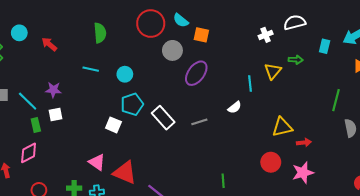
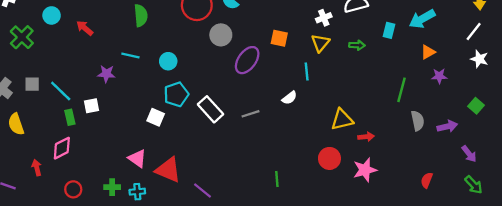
orange square: (201, 35) -> (279, 38), moved
yellow triangle: (273, 71) -> (320, 43), moved
purple star: (53, 90) -> (106, 74), moved

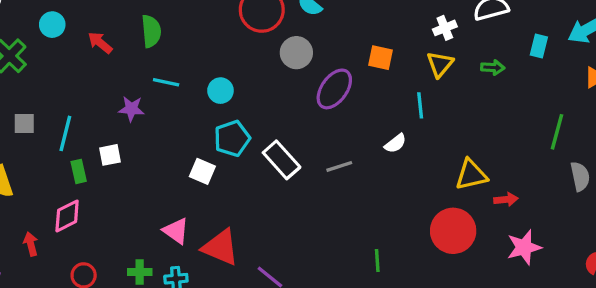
green semicircle: (141, 15) -> (151, 31), moved
cyan line: (61, 91) -> (65, 133), turned 60
red circle: (329, 158) -> (453, 231), size x1.4
pink star: (365, 170) -> (524, 247), moved

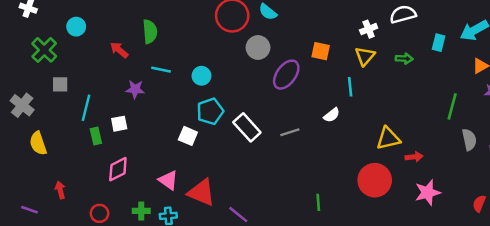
red arrow: (100, 43) -> (119, 50), moved
gray square: (24, 124) -> (60, 84), moved
pink diamond: (67, 216) -> (118, 169), moved

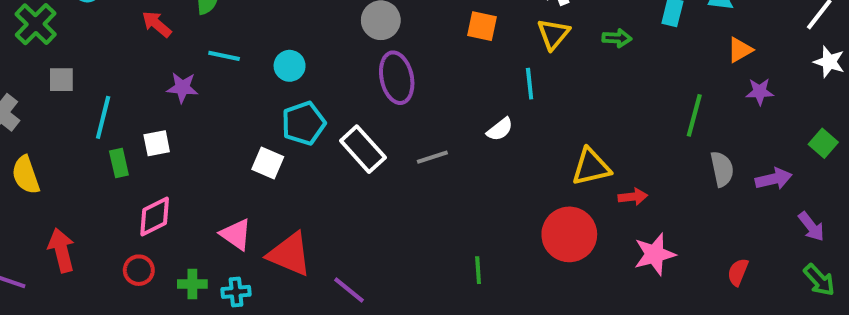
purple ellipse: (286, 75) -> (397, 78), moved, turned -48
red arrow: (60, 190) -> (61, 250), size x1.5
red circle: (100, 213) -> (139, 270), moved

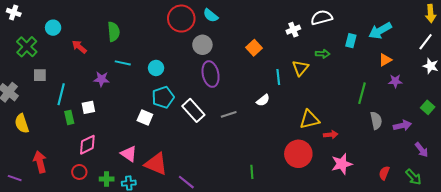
red arrow: (157, 24) -> (79, 47), moved
orange square: (482, 26) -> (254, 48), turned 35
yellow triangle: (553, 34) -> (300, 68), moved
green arrow: (819, 280) -> (413, 177), moved

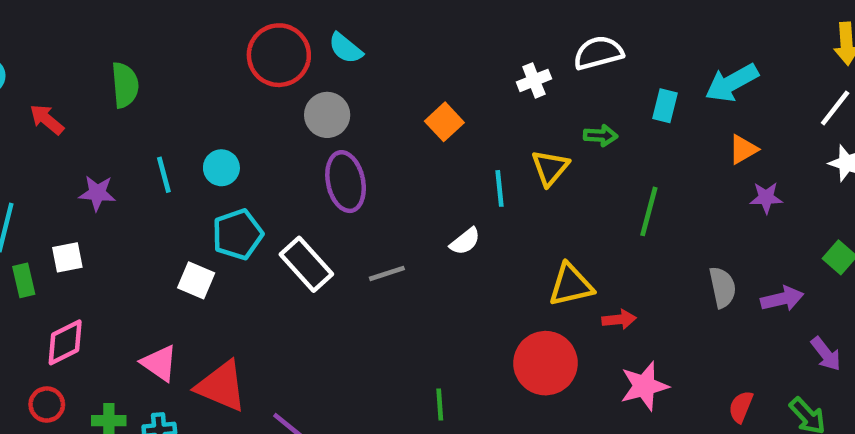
cyan line: (123, 63) -> (164, 175), moved, turned 63
green line: (362, 93) -> (649, 211), moved

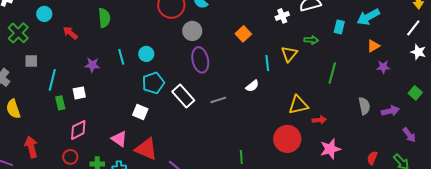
white square: (196, 280) -> (140, 112), moved

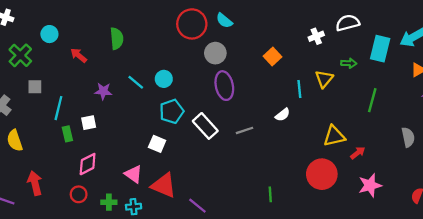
cyan rectangle: (339, 27) -> (380, 49), size x1.6
cyan line: (121, 57) -> (136, 82), turned -35
red arrow: (319, 120) -> (358, 153), turned -32

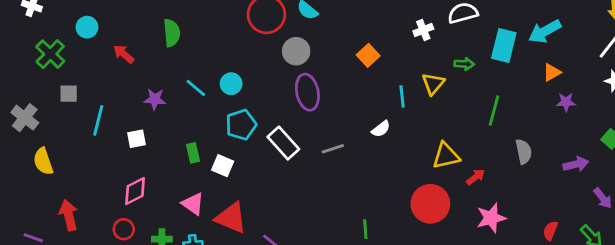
green rectangle: (67, 134) -> (193, 153), moved
gray semicircle: (408, 137) -> (524, 152), moved

